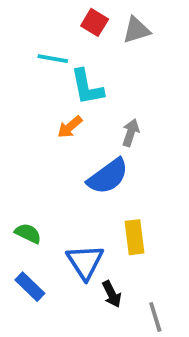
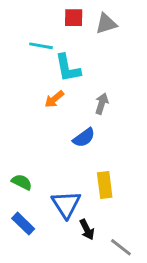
red square: (95, 22) -> (74, 18), turned -30
blue semicircle: (108, 176) -> (84, 138), size x0.7
gray line: (155, 317) -> (121, 247), turned -35

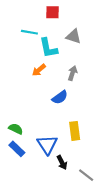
gray triangle: (106, 24) -> (74, 36), moved, turned 35
blue rectangle: (23, 224) -> (17, 149), moved

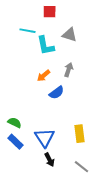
orange arrow: (39, 70) -> (44, 76), moved
yellow rectangle: (75, 131) -> (80, 134), moved
black arrow: (62, 162) -> (50, 160), moved

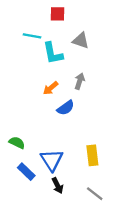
blue rectangle: (16, 142) -> (26, 172), moved

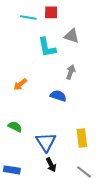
cyan line: (32, 36) -> (28, 18), moved
orange arrow: (51, 88) -> (20, 84), moved
blue semicircle: (66, 108) -> (58, 96), turned -126
blue rectangle: (26, 172) -> (12, 170), moved, turned -35

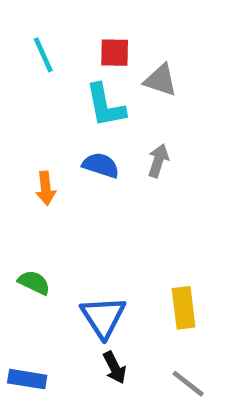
red square: (51, 12) -> (115, 53), moved
cyan line: (28, 18) -> (43, 55), moved, turned 56
orange arrow: (20, 84) -> (46, 188), turned -56
blue semicircle: (58, 96) -> (101, 165), moved

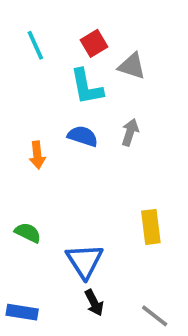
red square: (115, 53) -> (94, 43), turned -32
yellow rectangle: (184, 308) -> (151, 227), moved

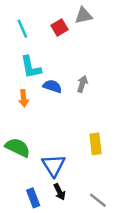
gray triangle: (132, 66) -> (84, 16), moved, turned -30
cyan L-shape: (86, 87) -> (31, 67), moved
green semicircle: (28, 233) -> (18, 147), size x1.5
blue rectangle: (22, 312) -> (33, 198), moved, turned 60

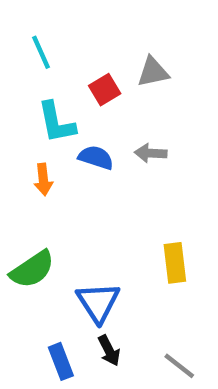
gray triangle: (84, 16) -> (153, 72), moved
red square: (60, 28) -> (105, 90), moved
gray arrow: (82, 84) -> (151, 153), turned -105
green semicircle: (18, 147) -> (32, 269), turned 120

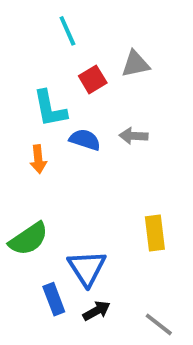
cyan line: (41, 52) -> (67, 31), moved
black arrow: (109, 351) -> (97, 311), turned -92
blue rectangle: (61, 361) -> (54, 299), moved

